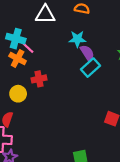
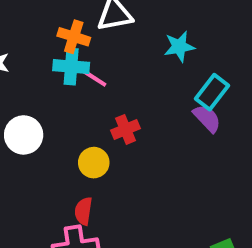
purple semicircle: (87, 53) -> (207, 118), moved
orange cross: (18, 59) -> (74, 37), moved

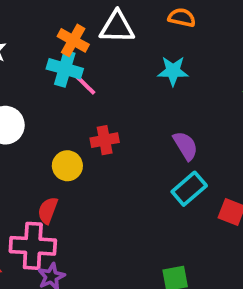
cyan rectangle: (212, 92) -> (189, 189), moved

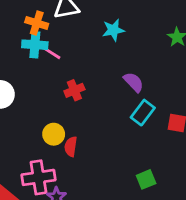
yellow circle: (67, 166) -> (54, 134), moved
red semicircle: (48, 210) -> (71, 147), moved

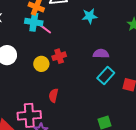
purple semicircle: (134, 82) -> (101, 54), turned -49
yellow circle: (54, 134) -> (41, 64), moved

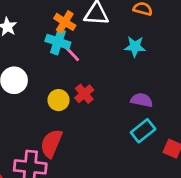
red cross: (59, 56) -> (84, 94), turned -32
red semicircle: (53, 95) -> (51, 143), moved, size x1.5

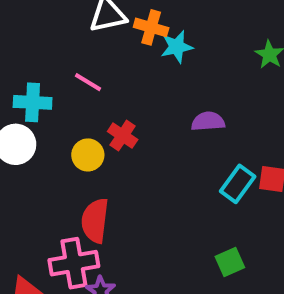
orange cross: (65, 22) -> (151, 27), moved
cyan cross: (58, 42) -> (33, 102), moved
cyan rectangle: (143, 131) -> (238, 184), moved

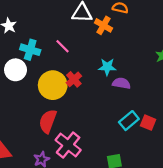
cyan star: (177, 47) -> (107, 67), moved
yellow circle: (88, 155) -> (53, 85), size x1.6
pink cross: (74, 263) -> (68, 145), moved, turned 35

